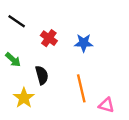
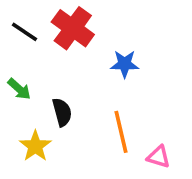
red cross: (49, 38) -> (73, 28), moved, size x1.6

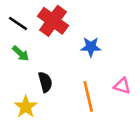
green arrow: (19, 89) -> (21, 53), moved
pink triangle: (159, 157) -> (122, 86), moved

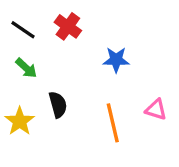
red cross: (53, 21) -> (68, 26), size x0.7
yellow star: (26, 107) -> (20, 121), moved

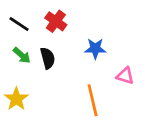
black semicircle: (58, 105) -> (48, 58), moved
pink triangle: (156, 110) -> (125, 76), moved

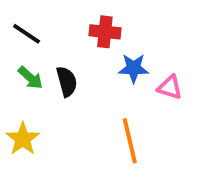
red cross: (56, 21) -> (105, 32), moved, turned -30
pink triangle: (125, 76) -> (170, 87), moved

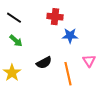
black semicircle: (67, 82) -> (44, 63), moved, turned 77
pink triangle: (170, 87) -> (89, 61), moved, turned 40

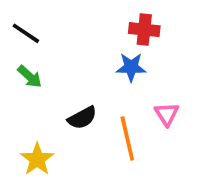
red cross: (55, 17) -> (144, 30), moved
yellow star: (12, 73) -> (37, 159), moved

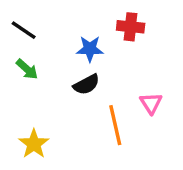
blue star: (131, 67) -> (90, 49), moved
black semicircle: (82, 118) -> (86, 84), moved

